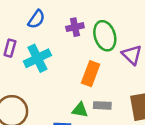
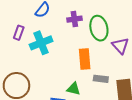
orange rectangle: (91, 74) -> (85, 59), turned -30
gray rectangle: (102, 105) -> (101, 79), moved

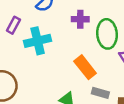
orange rectangle: (85, 59) -> (85, 67), turned -42

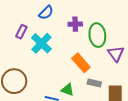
cyan cross: (38, 41) -> (41, 43), turned -30

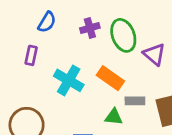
purple rectangle: (21, 32) -> (31, 55), moved
cyan cross: (41, 43) -> (69, 80), moved
green triangle: (68, 90) -> (114, 117), moved

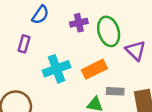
orange rectangle: (110, 78) -> (94, 69), turned -65
cyan cross: (69, 80) -> (56, 69), turned 36

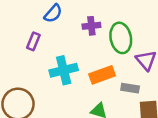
gray rectangle: (115, 91) -> (130, 88), moved

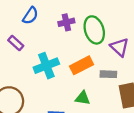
purple rectangle: (33, 41) -> (16, 43), turned -63

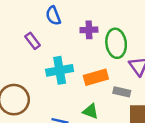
blue semicircle: (30, 16) -> (53, 16), turned 114

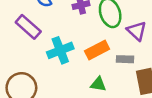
purple rectangle: (33, 41) -> (28, 27), size x1.5

